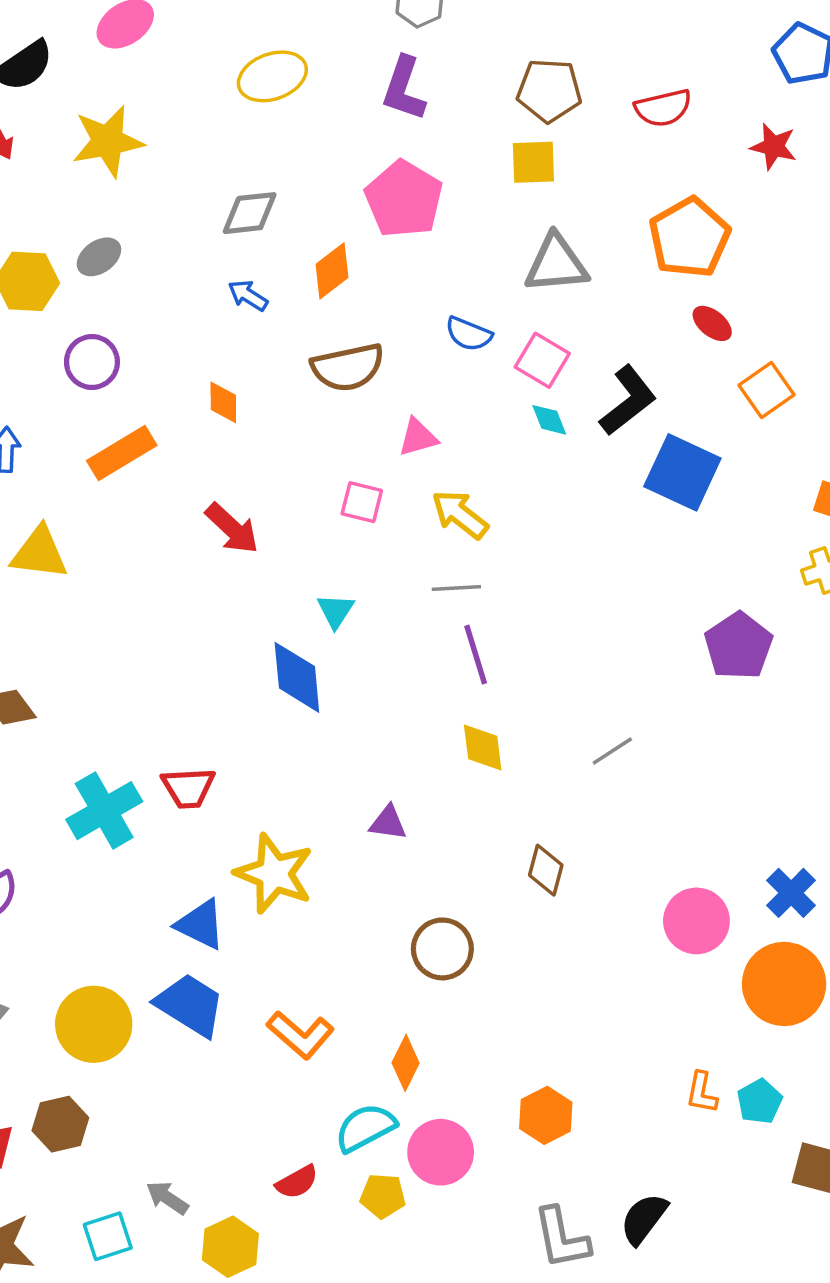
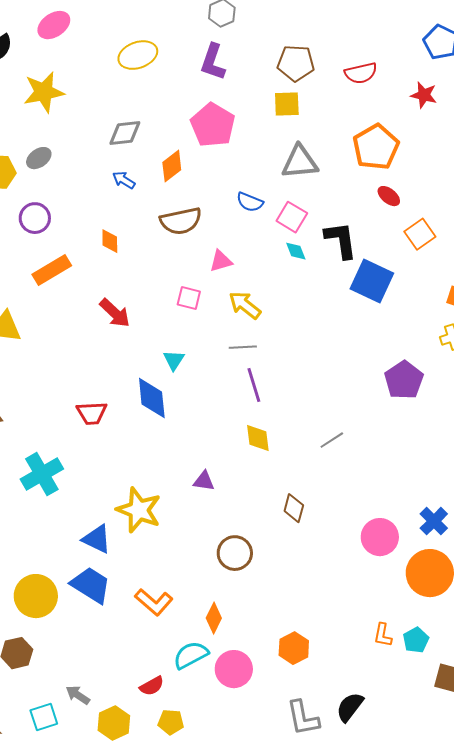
black L-shape: (628, 401) -> (341, 240), turned -60
red trapezoid: (188, 788) -> (92, 413), moved
yellow pentagon: (383, 1196) -> (171, 722), moved

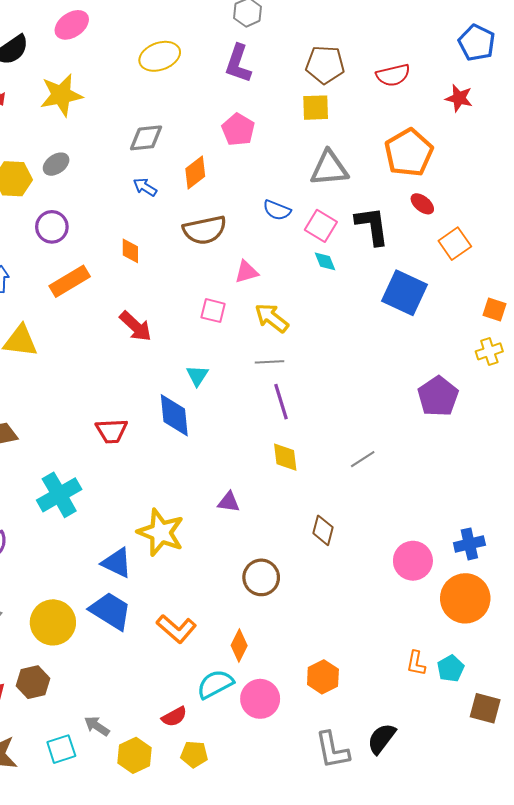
pink pentagon: (213, 125) -> (238, 130), size x0.7
black L-shape: (341, 240) -> (372, 226), moved
blue cross: (434, 521) -> (469, 544), turned 32

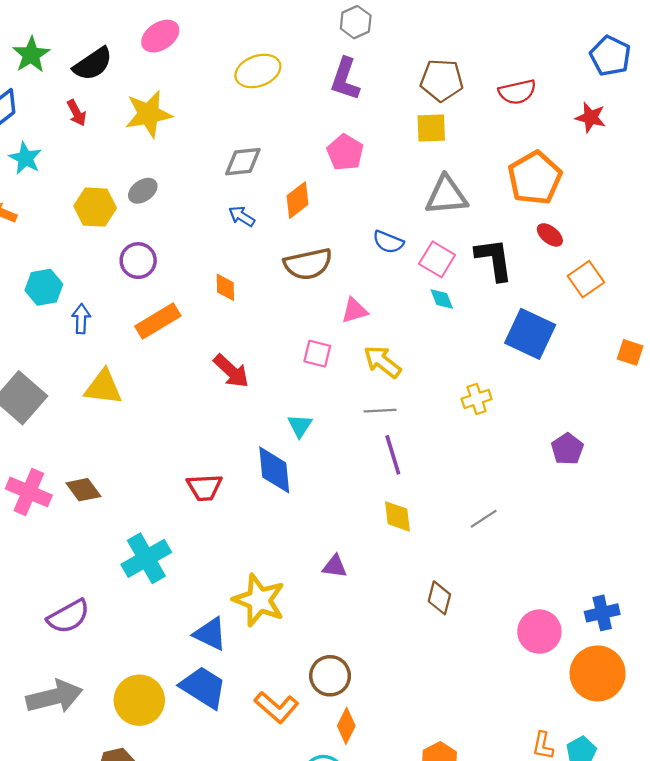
yellow cross: (489, 351) -> (477, 399), moved
purple pentagon: (438, 396) -> (567, 449), size x0.7
brown circle: (261, 577) -> (330, 676), moved

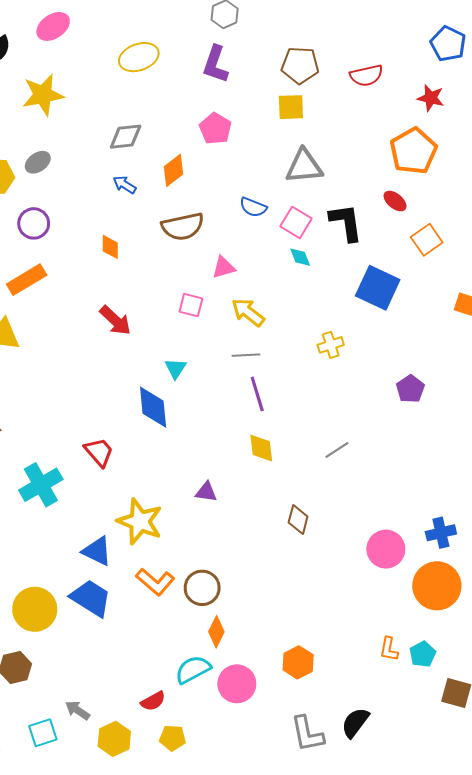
orange pentagon: (535, 178) -> (413, 151), moved
orange rectangle: (158, 321) -> (27, 280), moved
red trapezoid: (204, 487) -> (99, 452), moved, turned -128
orange L-shape: (277, 707) -> (155, 582), moved

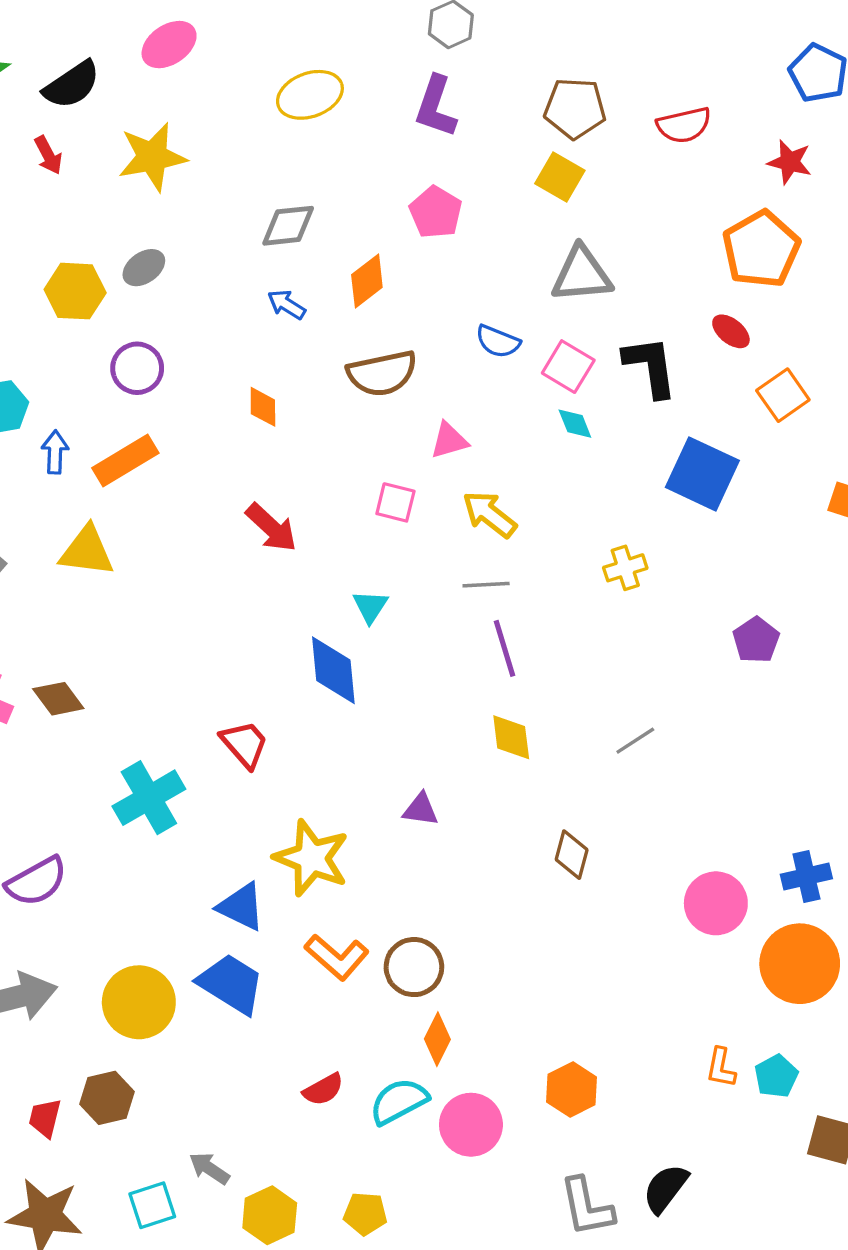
yellow square: (291, 107) -> (560, 177), turned 32
red semicircle: (153, 701) -> (323, 1089), moved

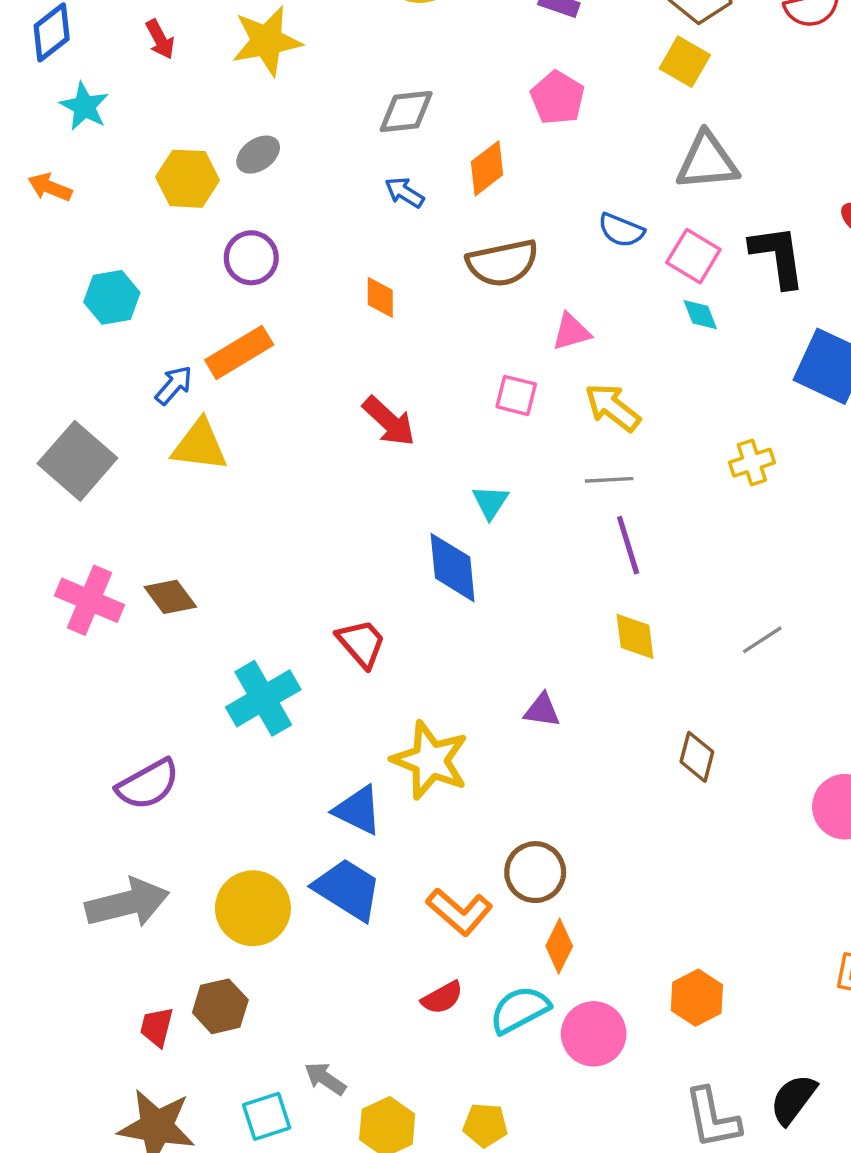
blue arrow: (55, 452) -> (174, 385), moved, turned 39
orange L-shape: (337, 957) -> (459, 912), moved

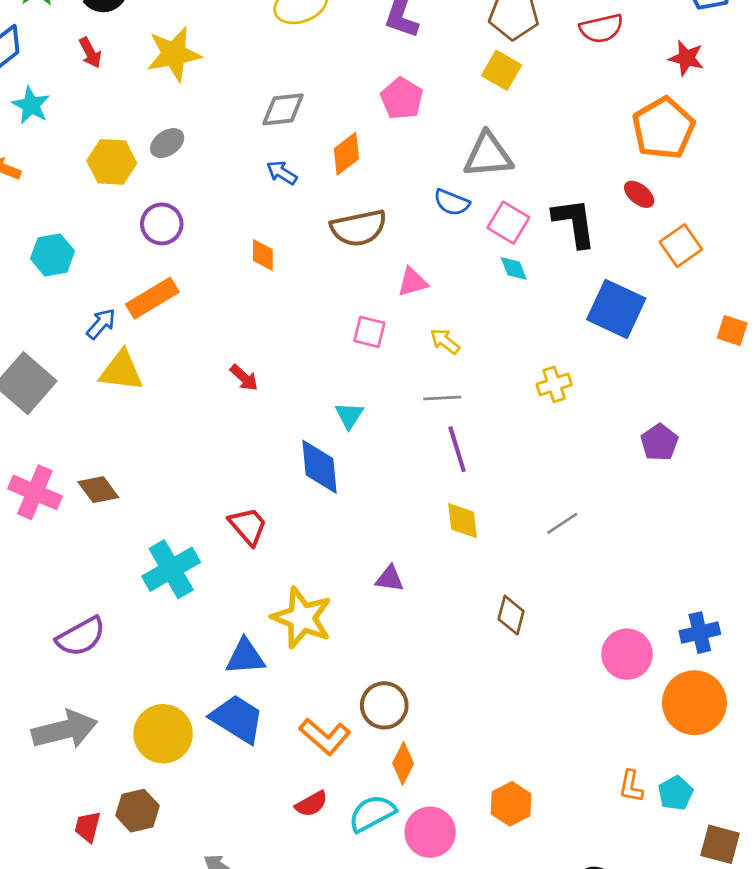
gray triangle: (707, 161) -> (488, 155), moved
yellow arrow: (613, 408) -> (445, 341), size x0.7
red arrow: (389, 421) -> (244, 378), moved, size x0.7
blue triangle: (358, 810) -> (245, 657), turned -30

